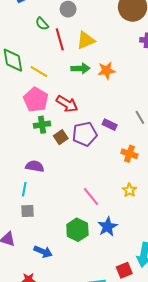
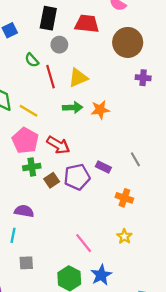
gray square: (27, 211) -> (26, 263), moved

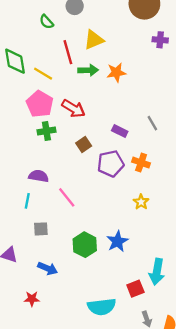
red line: (51, 77) -> (68, 52), moved
purple pentagon: (77, 177) -> (111, 164), moved
brown square: (52, 180) -> (84, 145), moved
pink line: (84, 243) -> (67, 197), moved

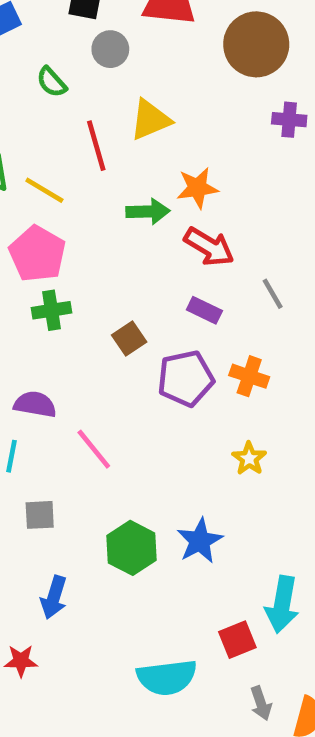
green arrow: (88, 70) -> (148, 211), moved
red arrow: (74, 108) -> (209, 247), moved
blue arrow: (48, 268) -> (54, 597), turned 84

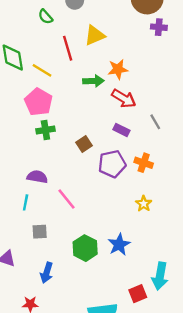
purple cross: (289, 120) -> (159, 27), moved

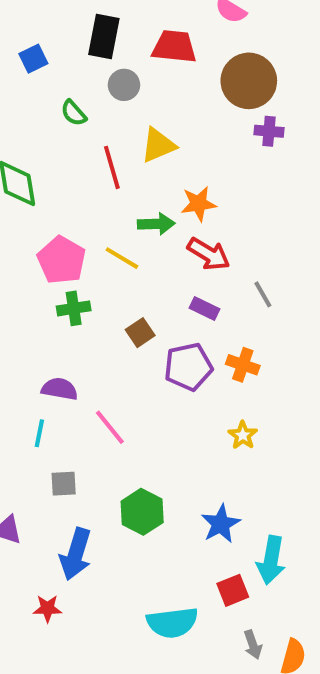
yellow line: (42, 70) -> (122, 258), moved
blue star: (119, 245) -> (221, 524), moved
blue arrow: (47, 273) -> (76, 554), size x1.4

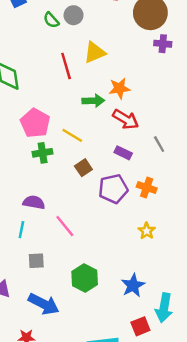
green semicircle: (74, 113) -> (51, 20), moved
yellow line: (122, 258) -> (72, 135), moved
blue arrow: (76, 554) -> (44, 304), turned -80

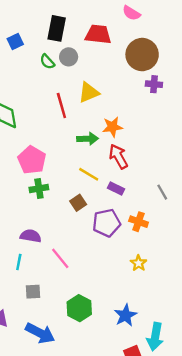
red arrow: (126, 119) -> (118, 156), turned -150
yellow line: (72, 135) -> (89, 174), moved
gray line: (159, 144) -> (162, 192), moved

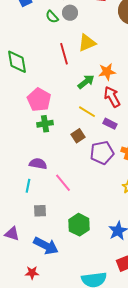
green arrow: (88, 139) -> (86, 82), turned -36

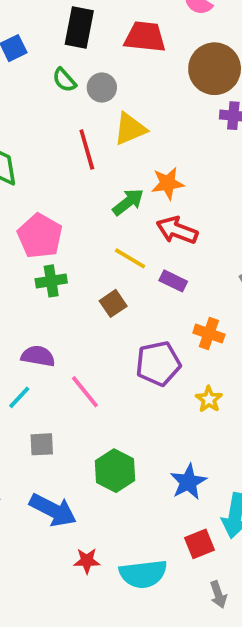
gray circle: (70, 13) -> (102, 88), moved
red arrow: (112, 97) -> (177, 230), turned -40
purple pentagon: (102, 153) -> (158, 364), moved
cyan line: (28, 186) -> (19, 397), turned 32
red star: (32, 273) -> (87, 561), moved

